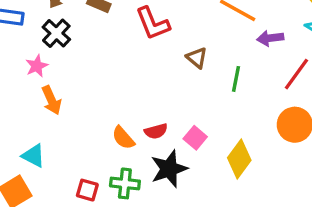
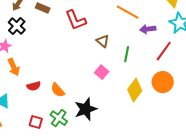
red semicircle: (156, 131) -> (34, 86), moved
pink square: (195, 138) -> (102, 72), moved
yellow diamond: (239, 159) -> (135, 90), moved
green cross: (125, 183) -> (59, 118), turned 30

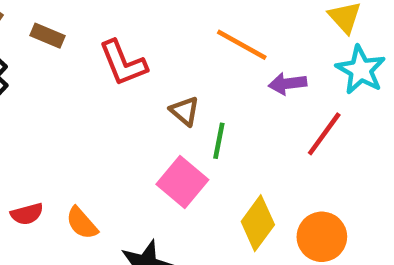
green line: (127, 54) -> (219, 141), moved
pink square: (102, 72) -> (182, 182), size x1.5
orange circle: (163, 82) -> (322, 237), moved

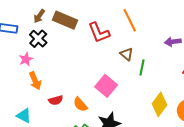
brown rectangle: (47, 36) -> (65, 20), size x1.6
orange line: (242, 45) -> (130, 20), moved, turned 35
pink square: (182, 182) -> (106, 86), moved

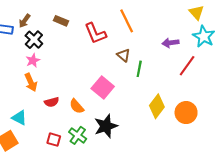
brown arrow: (39, 16) -> (25, 21), moved
brown rectangle: (65, 20) -> (61, 21), size x0.6
pink star: (26, 59) -> (33, 60), moved

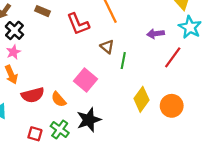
red semicircle: (52, 102) -> (33, 95), size x1.5

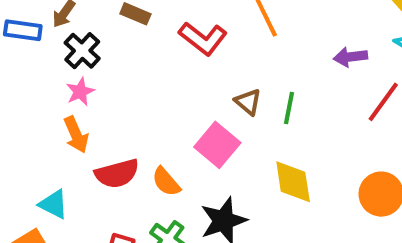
red L-shape: (78, 24) -> (203, 38), turned -30
brown triangle: (107, 47) -> (248, 102), moved
yellow diamond: (142, 99) -> (293, 182), moved, turned -45

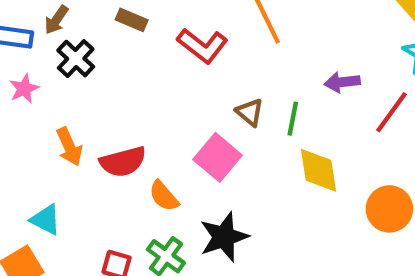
purple arrow: (350, 57) -> (342, 82), moved
pink star: (80, 92) -> (24, 89), moved
red semicircle: (117, 174) -> (123, 162), moved
yellow diamond: (293, 182) -> (318, 170), moved

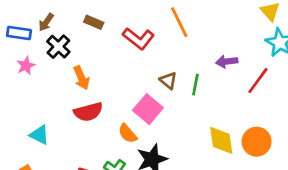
orange arrow: (69, 147) -> (81, 78), moved
yellow diamond: (318, 170) -> (221, 140), moved
orange semicircle: (164, 196) -> (128, 134), moved
cyan triangle: (46, 220) -> (39, 135), moved

